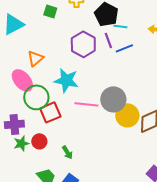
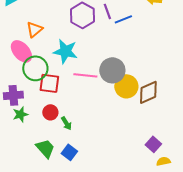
red square: (50, 112) -> (49, 83), turned 30
red circle: (39, 141) -> (50, 112), moved

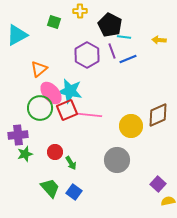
pink ellipse: (21, 51) -> (51, 93), moved
gray circle: (112, 70) -> (117, 160), moved
red square: (49, 83) -> (67, 110), moved, turned -30
brown diamond: (148, 92) -> (158, 115), moved

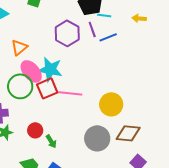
brown diamond: (158, 115) -> (128, 133), moved, turned 30

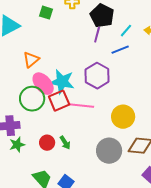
cyan line: (104, 15) -> (126, 31), moved, turned -56
purple line: (92, 29) -> (97, 35), moved, turned 35
purple hexagon: (67, 33) -> (97, 76), moved
green arrow: (51, 141) -> (65, 143), moved

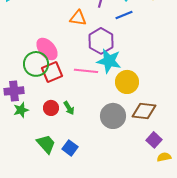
orange triangle: (31, 60) -> (78, 18), moved, turned 48
cyan star: (62, 82) -> (109, 61), moved
red square: (59, 101) -> (52, 72), moved

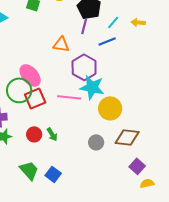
gray circle: (113, 116) -> (96, 142), size x0.6

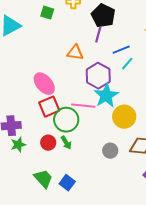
cyan line: (113, 22) -> (127, 64), moved
cyan star: (92, 87) -> (106, 96), turned 30
green circle: (19, 90) -> (66, 120), moved

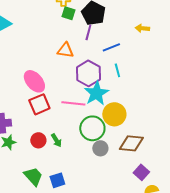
green square: (47, 13) -> (68, 13), moved
cyan line: (127, 64) -> (117, 70), moved, turned -56
green circle: (66, 120) -> (92, 128), moved
blue square: (67, 183) -> (57, 180), turned 35

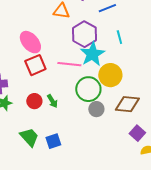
cyan line: (117, 70) -> (119, 37), moved

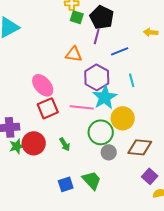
red circle: (34, 101) -> (34, 143), moved, size x1.5
green trapezoid: (29, 137) -> (92, 180), moved

